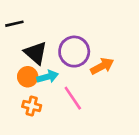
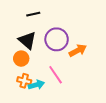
black line: (14, 24) -> (33, 14), moved
cyan arrow: (48, 77) -> (36, 85), moved

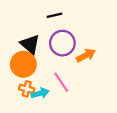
black line: (33, 14) -> (55, 15), moved
orange circle: (21, 59) -> (23, 64), size x1.5

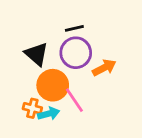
black line: (55, 15) -> (74, 28), moved
orange circle: (23, 64) -> (53, 85), moved

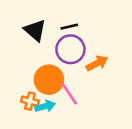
black triangle: (36, 54) -> (35, 30), moved

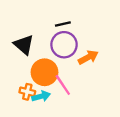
black triangle: (35, 30) -> (24, 45), moved

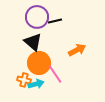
black triangle: (24, 45) -> (33, 42), moved
purple circle: (64, 45) -> (37, 17), moved

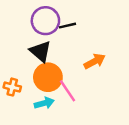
orange cross: (24, 80) -> (12, 87), moved

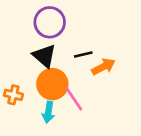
black line: (68, 26) -> (83, 55), moved
cyan arrow: (44, 103) -> (48, 112), turned 114

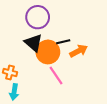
orange circle: (52, 84) -> (48, 52), moved
cyan arrow: (48, 112) -> (14, 92), moved

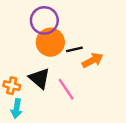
black triangle: (34, 43) -> (39, 78), moved
orange circle: (48, 52) -> (50, 42), moved

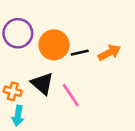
purple circle: (44, 20) -> (18, 33), moved
orange arrow: (93, 60) -> (109, 53), moved

